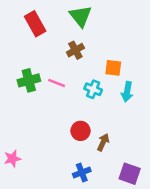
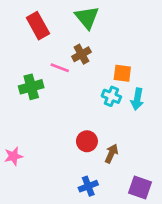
pink line: (57, 83) -> (60, 68), moved
cyan cross: (93, 89) -> (111, 96), moved
pink star: (12, 159) -> (13, 156), moved

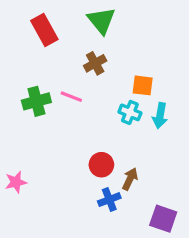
pink line: (60, 68) -> (71, 97), moved
blue cross: (88, 186) -> (109, 200), moved

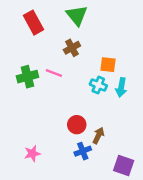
pink star: (16, 182) -> (32, 153), moved

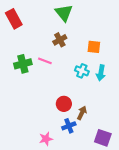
red rectangle: (33, 23) -> (14, 19), moved
orange square: (108, 65) -> (94, 47), moved
pink star: (32, 153) -> (46, 139), moved

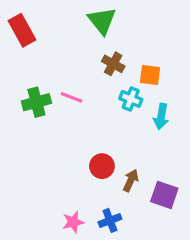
brown cross: (60, 40) -> (113, 64), moved, turned -32
cyan cross: (82, 71) -> (131, 99), moved
blue cross: (69, 126) -> (110, 220), moved
purple square: (103, 138) -> (164, 195), moved

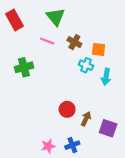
green triangle: (102, 21) -> (56, 17), moved
pink line: (72, 97) -> (47, 41), moved

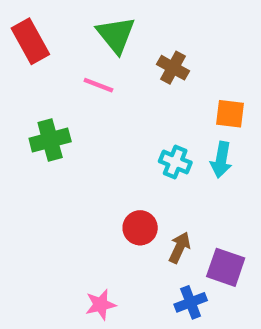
brown cross: (74, 42) -> (173, 68), moved
orange square: (99, 49) -> (230, 114), moved
cyan cross: (86, 65) -> (175, 162), moved
blue cross: (72, 145) -> (191, 302), moved

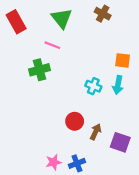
brown cross: (173, 68) -> (103, 14), moved
green cross: (50, 140) -> (39, 70), moved
blue cross: (191, 302) -> (77, 163), moved

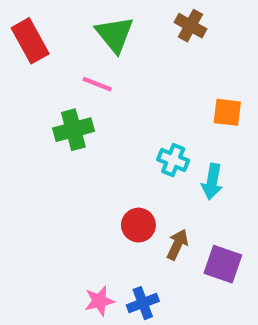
cyan arrow: (118, 85) -> (212, 182), moved

